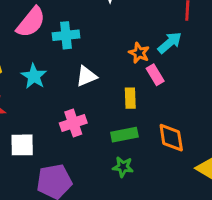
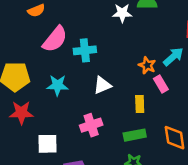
cyan star: (34, 76) -> (57, 85), turned -30

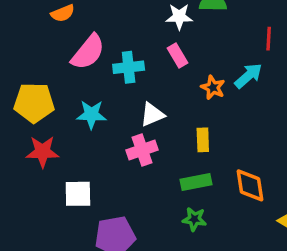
pink rectangle: (161, 84) -> (177, 55), moved
pink cross: (91, 125) -> (142, 150), moved

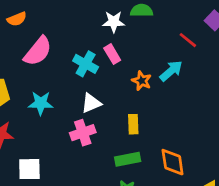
red line: (269, 39) -> (188, 40), turned -54
cyan cross: (129, 67) -> (86, 64), moved, turned 35

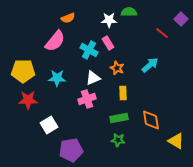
orange semicircle: (17, 19) -> (68, 18), moved
cyan arrow: (171, 71) -> (150, 65), moved
orange star: (142, 81) -> (117, 68), moved
white square: (29, 169) -> (49, 125), turned -30

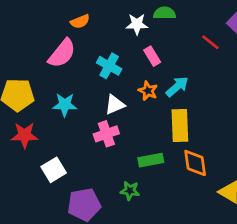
pink rectangle: (108, 43) -> (152, 56), moved
cyan arrow: (150, 65) -> (177, 87), moved
yellow rectangle: (123, 93) -> (180, 125), moved, size x1.6
green star: (118, 140) -> (130, 191), moved

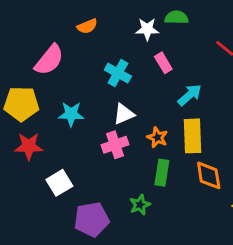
pink semicircle: (62, 53) -> (49, 60), moved
orange star: (148, 91) -> (157, 137), moved
green rectangle: (151, 160) -> (162, 173), turned -70
green star: (130, 191) -> (140, 205), turned -30

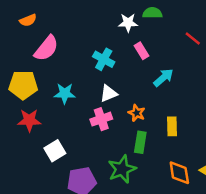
orange semicircle: (87, 26) -> (28, 20), moved
yellow rectangle: (193, 136) -> (172, 126), moved, size x0.7
orange diamond: (209, 175) -> (179, 173), moved
green star: (140, 205) -> (122, 169), size x1.6

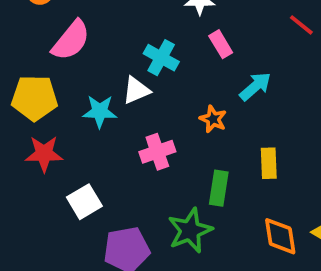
white triangle: (109, 93) -> (136, 90), moved
orange star: (137, 113) -> (213, 119), moved

